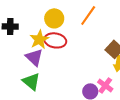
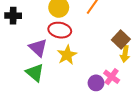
yellow star: (39, 39) -> (67, 55), moved

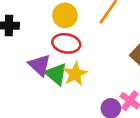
green triangle: (35, 73) -> (56, 74), moved

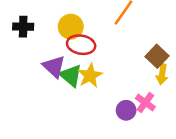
yellow circle: (65, 15) -> (71, 27), moved

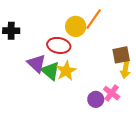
yellow circle: (71, 27) -> (76, 26), moved
brown square: (157, 56) -> (121, 55), turned 36

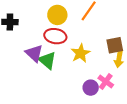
yellow circle: (76, 26) -> (57, 15), moved
yellow star: (66, 71) -> (81, 53), moved

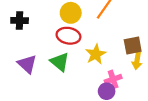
purple triangle: (34, 53) -> (27, 64), moved
pink cross: (106, 82) -> (113, 79), moved, turned 35

